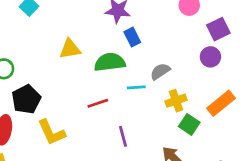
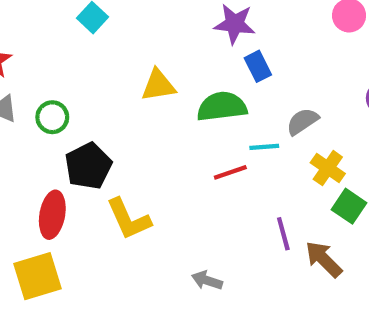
yellow cross: (176, 101) -> (328, 168), turned -36
red line: (98, 103) -> (230, 172), moved
purple line: (123, 136) -> (283, 234), moved

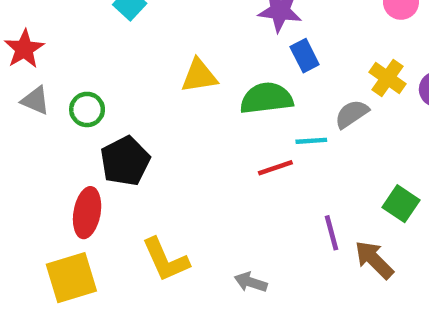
yellow cross: (328, 168) -> (388, 78), moved
yellow L-shape: (129, 219) -> (166, 260), moved

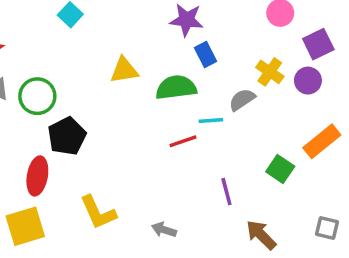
green circle: (87, 109) -> (37, 96), size x1.4
brown arrow: (374, 260) -> (261, 235), moved

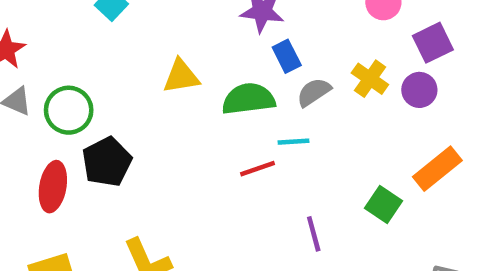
gray semicircle: (242, 100) -> (314, 92), moved
red ellipse: (37, 176) -> (53, 187), moved

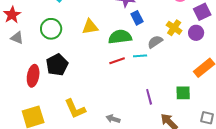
gray semicircle: (314, 92) -> (155, 42), moved
green circle: (69, 110) -> (51, 29), moved
red line: (257, 169) -> (117, 61), moved
green square: (383, 205) -> (183, 93), moved, turned -35

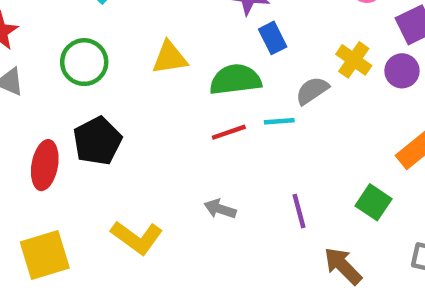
green square: (183, 93) -> (374, 202), turned 35
yellow L-shape: (75, 109) -> (137, 237), turned -30
gray arrow: (113, 119) -> (220, 209), moved

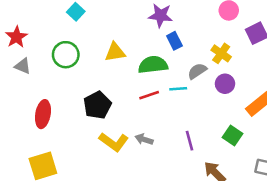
purple circle: (402, 71) -> (225, 84), moved
black pentagon: (97, 141) -> (97, 105), moved
yellow L-shape: (137, 237) -> (114, 142), moved

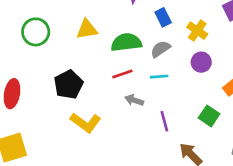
blue rectangle: (174, 41) -> (163, 17), moved
gray semicircle: (197, 71) -> (160, 49), moved
cyan line: (178, 89) -> (159, 77), moved
gray arrow: (144, 139) -> (134, 100), moved

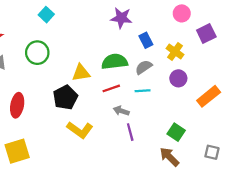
yellow triangle: (87, 29) -> (81, 73), moved
green square: (209, 116) -> (176, 132), moved
purple line: (164, 121) -> (130, 132), moved

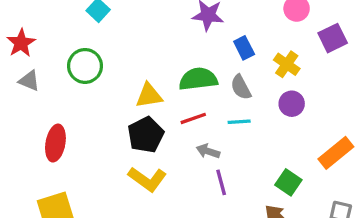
gray semicircle: (144, 67) -> (241, 87), turned -84
orange rectangle: (209, 96) -> (336, 153), moved
black pentagon: (65, 97) -> (146, 135), moved

